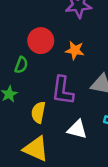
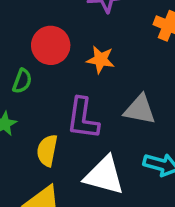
white triangle: (77, 129) -> (104, 175), size x1.4

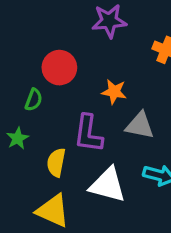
orange star: (101, 60) -> (114, 92), moved

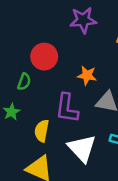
white triangle: (108, 185) -> (82, 148), turned 32

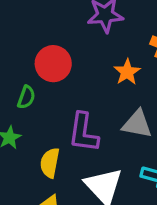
orange star: (87, 75) -> (127, 72), moved, turned 30

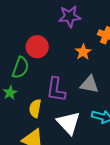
green semicircle: (26, 97) -> (20, 68), size x1.5

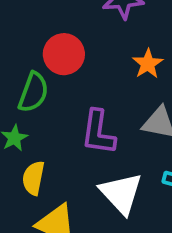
yellow semicircle: (35, 108) -> (33, 178), moved

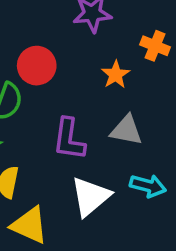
white triangle: (121, 193) -> (91, 197), turned 33

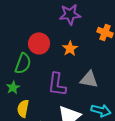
orange star: (116, 75) -> (70, 48), moved

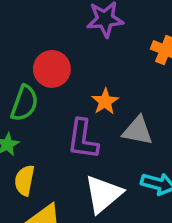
orange star: (70, 48) -> (105, 102), moved

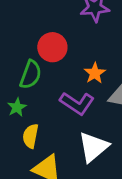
purple L-shape: (83, 139) -> (77, 103), turned -64

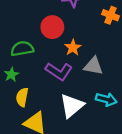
red circle: (52, 47) -> (52, 27), moved
green semicircle: (31, 75) -> (22, 49), turned -120

